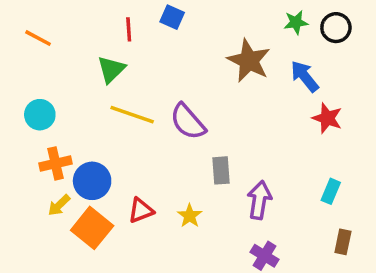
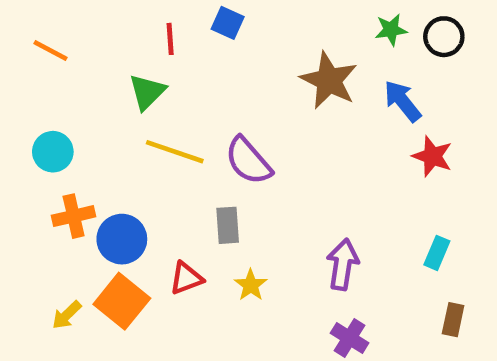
gray rectangle: (221, 170) -> (228, 225), moved
yellow arrow: (59, 205) -> (67, 315), moved

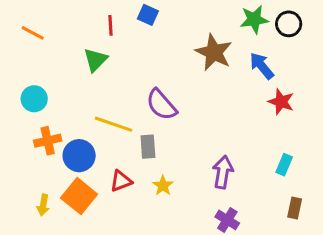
green star: (391, 30) -> (254, 19), size x1.4
yellow line: (175, 152) -> (113, 124), moved
yellow arrow: (67, 315) -> (43, 205), turned -36

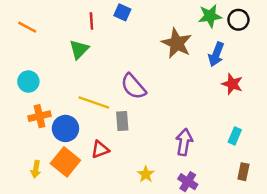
blue arrow: (262, 66) -> (216, 54), turned -120
yellow star: (163, 186) -> (146, 174), moved

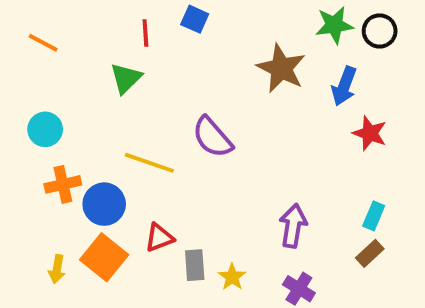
gray rectangle: (122, 121) -> (195, 265), moved
brown rectangle: (243, 172) -> (370, 253), moved, turned 35

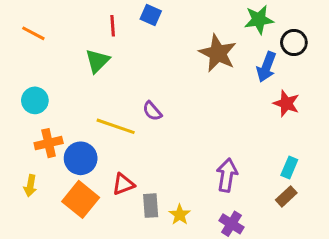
black circle: (380, 31) -> (294, 43), moved
purple semicircle: (212, 137) -> (152, 111), moved, size x0.6
yellow arrow: (57, 269) -> (30, 186), moved

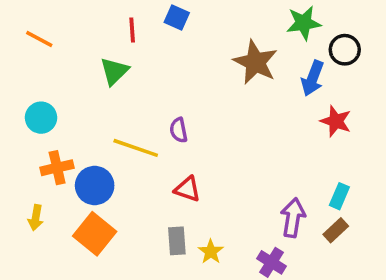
purple semicircle: (152, 111) -> (179, 130), turned 30
purple arrow: (227, 175) -> (293, 218), moved
red triangle: (123, 184) -> (188, 189), moved, turned 40

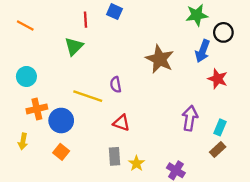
brown star: (255, 62) -> (160, 59), moved
purple arrow: (293, 218) -> (190, 118), moved
orange square: (95, 234) -> (61, 152), size x0.6

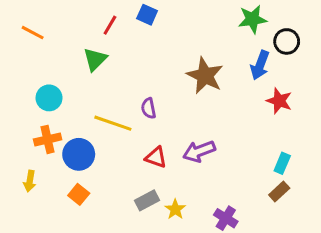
red line: (86, 20) -> (110, 25), turned 35
cyan circle: (26, 76) -> (49, 98), moved
purple arrow: (190, 118) -> (199, 151), moved, turned -120
gray rectangle: (114, 156) -> (147, 200), turned 66

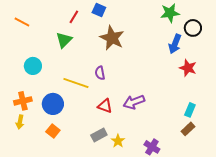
brown star: (205, 76) -> (112, 38), moved
orange cross: (48, 139) -> (23, 101), moved

